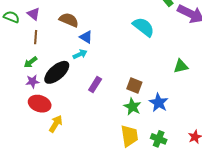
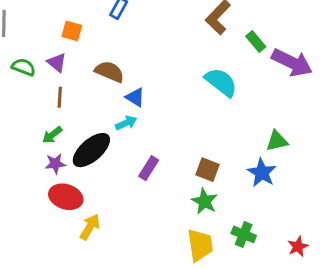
blue star: (159, 103) -> (262, 173), moved
green cross: (159, 139) -> (244, 234), moved

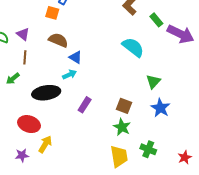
orange square: (72, 31) -> (52, 13), moved
green arrow: (52, 135) -> (13, 79), moved
green triangle: (277, 141) -> (153, 82), moved, turned -35
black ellipse: (91, 150) -> (46, 93), turned 32
purple star: (55, 164) -> (22, 155), moved

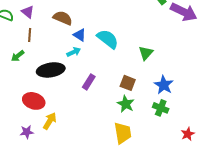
cyan semicircle: (133, 47) -> (108, 39), moved
green triangle: (153, 82) -> (146, 53), moved
green cross: (148, 149) -> (161, 108), moved

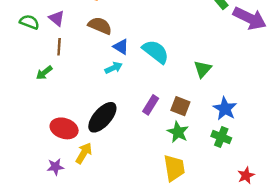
black ellipse: (51, 70) -> (102, 117), moved, turned -40
purple rectangle: (89, 82) -> (151, 105), moved
red star: (188, 134) -> (246, 175), moved

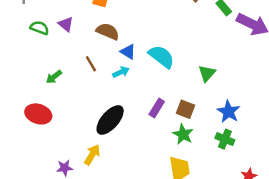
brown line: (59, 47) -> (91, 64), moved, turned -35
red ellipse: (64, 128) -> (38, 114), moved

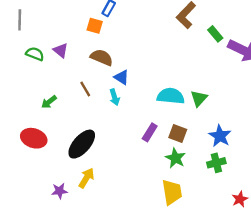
cyan semicircle: (162, 57) -> (171, 96), moved, turned -32
cyan arrow: (121, 72) -> (115, 97), turned 98
black ellipse: (110, 120) -> (82, 144), moved
green cross: (225, 139) -> (216, 163), turned -36

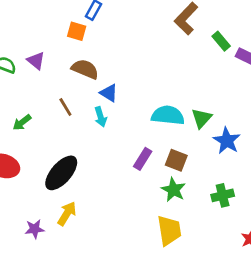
blue star: (220, 136) -> (227, 141), moved

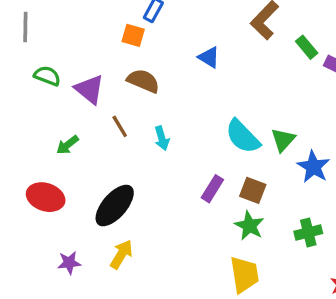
purple triangle: (36, 61) -> (89, 89), moved, size x1.4
blue triangle: (109, 93) -> (209, 57), moved
cyan semicircle: (168, 115) -> (243, 136), turned -140
purple star: (35, 229) -> (69, 263), moved

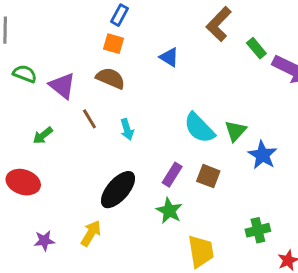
orange square: (133, 35) -> (113, 44), moved
black ellipse: (115, 206) -> (118, 190), moved
green star: (249, 226) -> (169, 211), moved
green cross: (308, 232) -> (258, 230), moved

